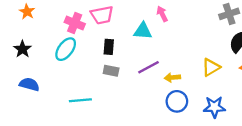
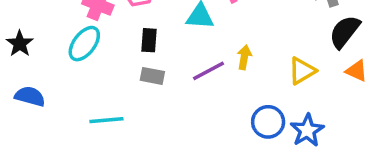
yellow arrow: (172, 78) -> (244, 57), moved, turned 105
blue circle: (177, 101) -> (268, 122), moved
blue star: (214, 107) -> (307, 130), turned -30

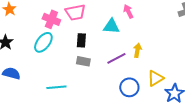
yellow triangle: (302, 71) -> (155, 78), moved
blue circle: (268, 122) -> (129, 87), moved

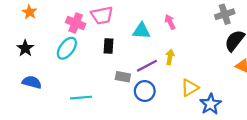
pink arrow: (128, 11) -> (170, 22), moved
gray rectangle: (83, 61) -> (123, 77), moved
blue circle: (129, 87) -> (145, 91), moved

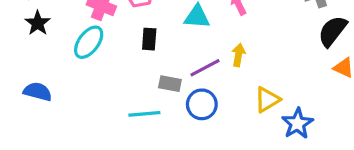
black star: (25, 48) -> (38, 23), moved
cyan line: (81, 98) -> (144, 114), moved

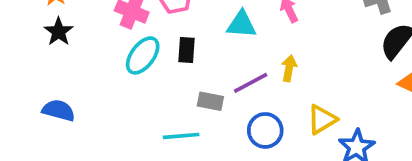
cyan ellipse: (89, 42) -> (143, 55), moved
blue circle: (202, 104) -> (265, 130), moved

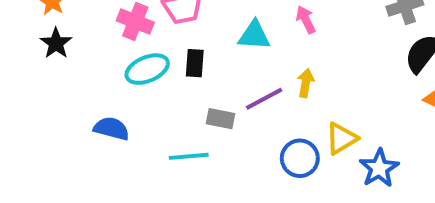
cyan ellipse: (143, 55) -> (147, 69), turned 30
blue semicircle: (59, 110) -> (111, 129), moved
blue circle: (265, 130) -> (300, 158), moved

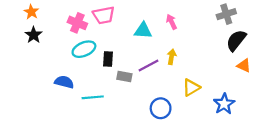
black rectangle: (195, 63) -> (108, 59), moved
cyan line: (189, 156) -> (93, 97), moved
blue circle: (300, 158) -> (161, 108), moved
blue star: (379, 168) -> (224, 104), moved

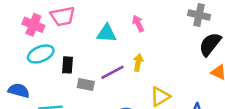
gray cross: (226, 14) -> (199, 15), turned 30

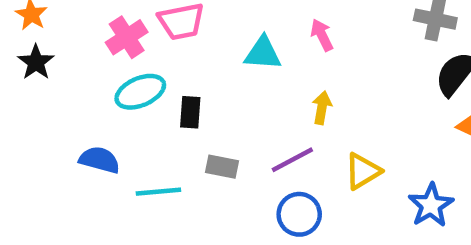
pink cross: (33, 25) -> (127, 37), turned 35
purple line: (113, 72) -> (292, 160), moved
gray rectangle: (86, 84) -> (222, 167), moved

